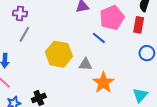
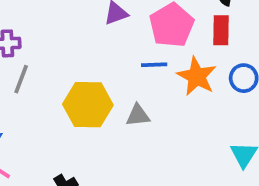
blue line: (99, 38) -> (154, 65), turned -32
orange star: (103, 83) -> (197, 76), moved

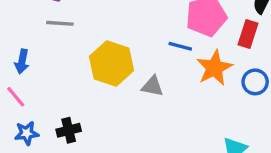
gray line: (21, 79) -> (60, 23), turned 56

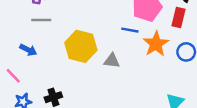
blue arrow: (22, 62) -> (28, 50), moved, turned -70

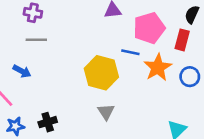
yellow hexagon: (81, 46) -> (101, 73), moved
gray triangle: (112, 61) -> (106, 112), moved, turned 49

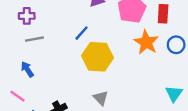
blue line: (130, 52) -> (81, 33), moved, turned -49
blue arrow: (22, 71) -> (27, 69), turned -140
gray triangle: (106, 112) -> (101, 98), moved

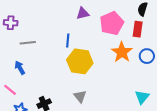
purple cross: (27, 16) -> (11, 23), moved
blue line: (81, 33) -> (68, 40), turned -40

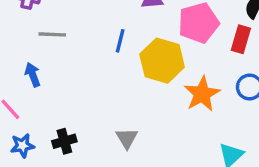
orange star: (122, 52) -> (202, 94), moved
yellow hexagon: (80, 61) -> (162, 61), moved

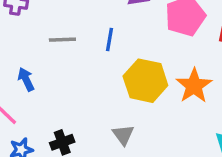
gray line: (52, 34) -> (62, 40), moved
yellow hexagon: (162, 61) -> (145, 81), moved

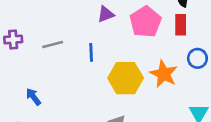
gray line: (62, 40) -> (53, 45), moved

